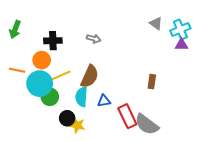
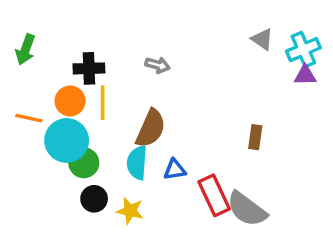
yellow line: (61, 75) -> (103, 103), moved, turned -66
black circle: (67, 118) -> (94, 199), moved

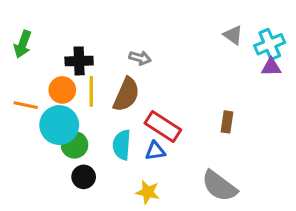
brown semicircle: (151, 128) -> (126, 95), moved
red rectangle: (214, 195) -> (163, 127), moved, turned -32
yellow star: (130, 211) -> (148, 192), moved

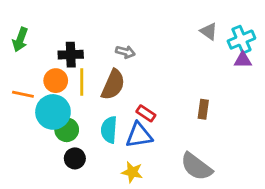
red rectangle: (163, 127) -> (146, 113), size x0.6
blue triangle: (155, 151) -> (139, 135), size x1.5

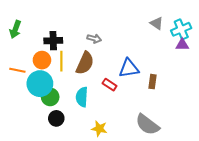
blue triangle: (139, 135) -> (129, 68), moved

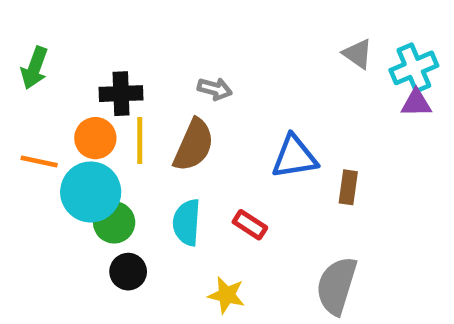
red rectangle: (110, 85) -> (250, 225), moved
gray semicircle: (147, 125) -> (337, 286), turned 70

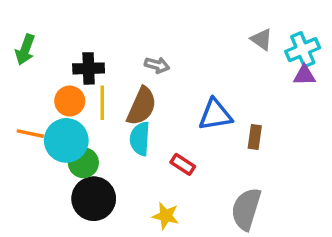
orange line: (39, 162) -> (30, 134), moved
cyan semicircle: (187, 222) -> (140, 139), moved
black circle: (128, 272) -> (94, 199), size x1.6

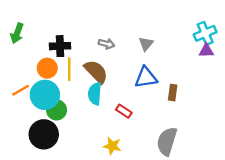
gray triangle: (262, 39) -> (146, 44), moved, turned 35
brown semicircle: (142, 106) -> (96, 72), turned -68
orange line: (30, 134) -> (21, 90), turned -42
black circle: (94, 199) -> (44, 134), moved

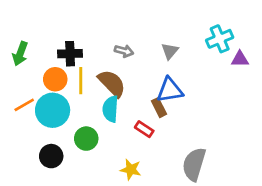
green arrow: (17, 33) -> (20, 54), moved
cyan cross: (205, 33) -> (220, 39), moved
brown rectangle: (173, 93) -> (159, 108), moved, turned -35
green circle: (57, 110) -> (86, 139), moved
black circle: (44, 134) -> (51, 156), size x0.7

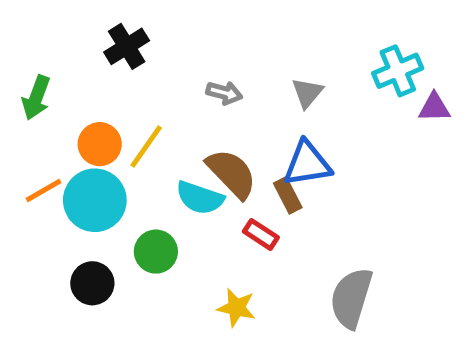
black cross: (70, 54) -> (127, 46), moved, turned -30
yellow line: (81, 81) -> (146, 147), turned 35
brown semicircle: (112, 83) -> (232, 173), moved
cyan semicircle: (110, 109) -> (200, 198), turned -75

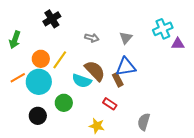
red rectangle: (261, 234) -> (110, 104), moved
gray semicircle: (351, 298) -> (144, 122), size x0.7

